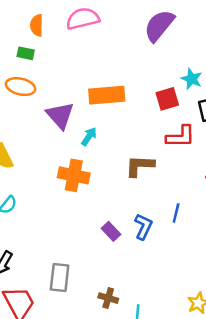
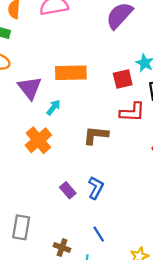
orange cross: (74, 175) -> (38, 140), turned 35
blue line: (176, 213) -> (99, 234), moved, turned -49

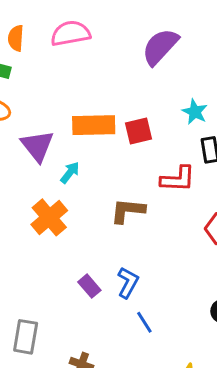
red square: (123, 79) -> (139, 131), moved
blue line: (99, 234) -> (144, 322), moved

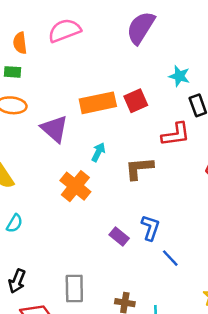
cyan arrow: (70, 173) -> (98, 152), moved

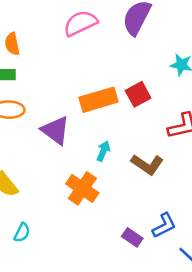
pink semicircle: (65, 31) -> (80, 23), moved
brown L-shape: (139, 168) -> (147, 164), turned -136
blue L-shape: (150, 228) -> (164, 225), turned 50

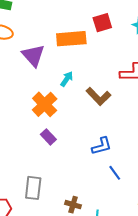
red square: (138, 94) -> (102, 23), moved
purple rectangle: (132, 237) -> (48, 137), moved

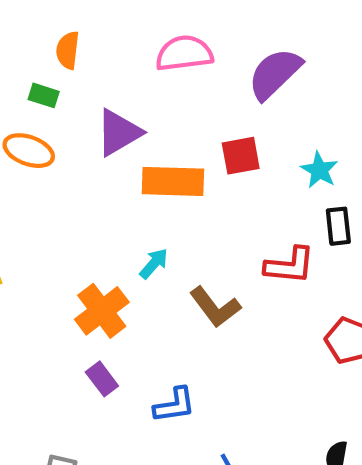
purple triangle: (33, 55) -> (119, 133), moved, turned 35
blue L-shape: (102, 146) -> (174, 405), moved

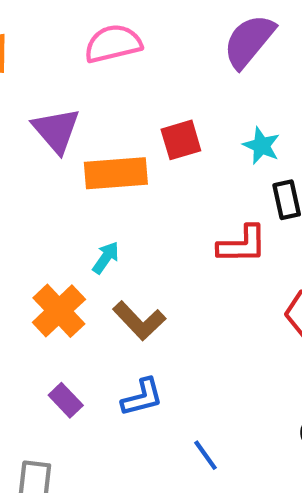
purple semicircle: (275, 74) -> (249, 41), moved
purple triangle: (119, 133) -> (56, 130), turned -34
brown L-shape: (215, 307) -> (139, 321), moved
purple rectangle: (102, 379) -> (66, 400), moved

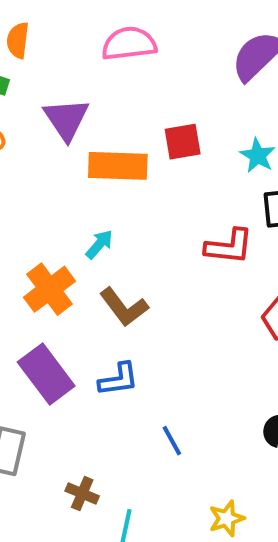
purple rectangle: (66, 400) -> (46, 374), size x1.8

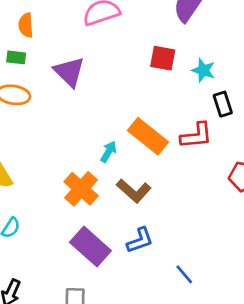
red square: (183, 142) -> (163, 58), moved, turned 32
orange rectangle: (118, 166) -> (148, 136), moved, turned 48

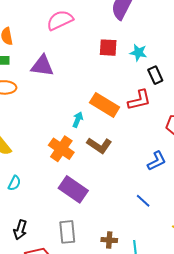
purple triangle: (69, 72) -> (42, 66), turned -30
blue L-shape: (140, 240) -> (157, 161), moved

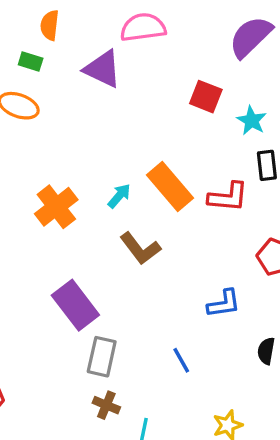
purple triangle: (42, 66) -> (103, 69), moved
orange cross: (61, 149) -> (56, 207), moved
gray rectangle: (67, 232) -> (102, 357), moved

